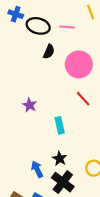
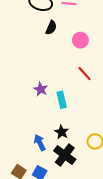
pink circle: (79, 64) -> (80, 40), size x0.6
purple star: (30, 105) -> (41, 89), moved

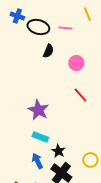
purple star: (41, 89) -> (38, 110), size x1.5
cyan rectangle: (62, 100) -> (40, 137), moved, turned -56

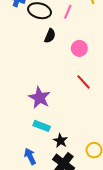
pink line: (65, 28) -> (68, 12), turned -72
blue arrow: (37, 161) -> (30, 156), moved

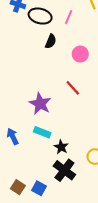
red line: (84, 82) -> (73, 88), moved
blue arrow: (30, 156) -> (13, 136), moved

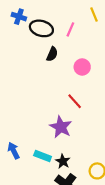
purple star: (40, 104) -> (61, 127), moved
cyan rectangle: (42, 132) -> (43, 156), moved

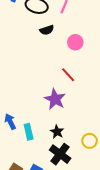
black semicircle: (52, 54) -> (47, 30), turned 48
cyan rectangle: (43, 156) -> (29, 132), moved, turned 56

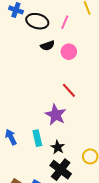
pink circle: (75, 42) -> (69, 52), moved
cyan rectangle: (29, 132) -> (37, 138), moved

